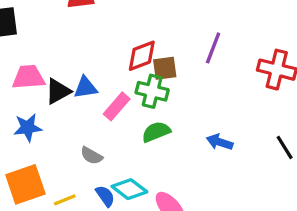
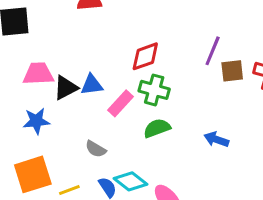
brown square: (165, 68) -> (232, 71), moved

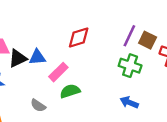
brown square: (232, 71) -> (148, 40), moved, turned 30
green cross: (154, 90) -> (130, 66), moved
green semicircle: (157, 128) -> (70, 91), moved

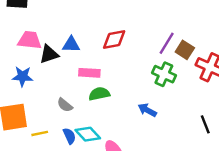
blue triangle: (37, 57) -> (71, 45), moved
pink rectangle: (58, 72) -> (89, 73), turned 42
blue arrow: (129, 102) -> (147, 110), moved

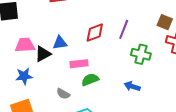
purple line: (167, 43) -> (124, 29), moved
brown square: (185, 50) -> (165, 22), moved

